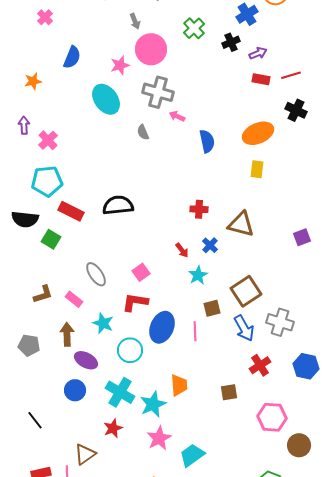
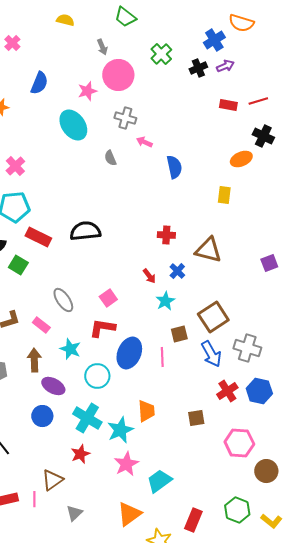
purple arrow: (258, 53) -> (225, 66), moved
gray cross: (158, 92) -> (125, 118), size x0.7
orange ellipse: (258, 133) -> (241, 159), moved, size x0.7
blue hexagon: (306, 366) -> (259, 391), moved

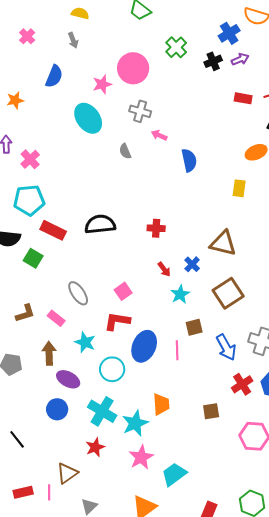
gray arrow: (102, 47) -> (73, 40), moved
red cross: (166, 235) -> (156, 228), moved
brown square: (213, 317) -> (228, 293), moved

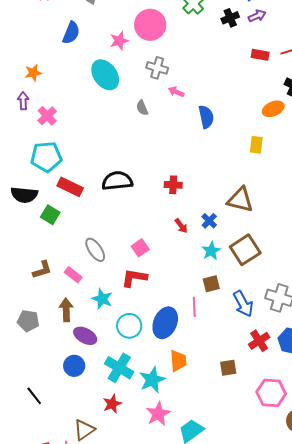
orange star: (15, 100) -> (33, 73), moved
cyan star: (180, 294) -> (211, 251), moved
blue ellipse: (144, 346) -> (165, 323), moved

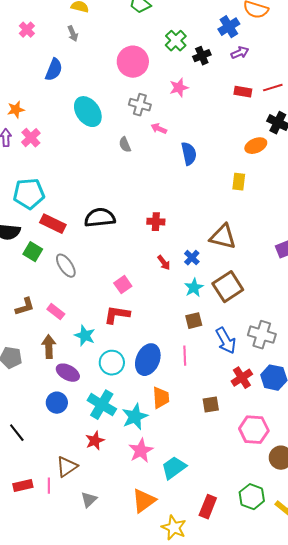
black cross: (230, 18) -> (202, 56), moved
pink star: (119, 41) -> (179, 88), moved
pink cross: (47, 116) -> (31, 138), moved
gray ellipse: (95, 250) -> (66, 266), moved
pink line: (194, 307) -> (185, 356), moved

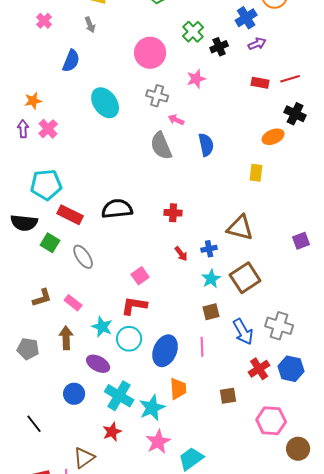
gray semicircle: (125, 145) -> (161, 146), moved, size x1.8
blue cross: (192, 258) -> (209, 249), turned 35
cyan circle: (112, 363) -> (129, 339), moved
purple ellipse: (68, 373) -> (98, 364), moved

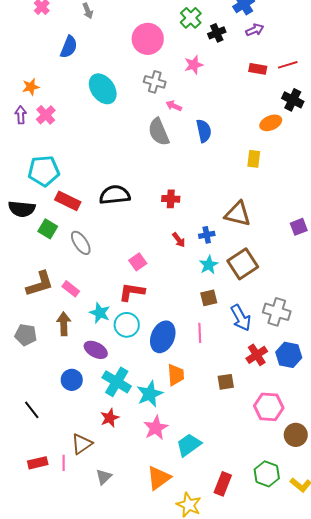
brown L-shape: (42, 298) -> (40, 284), size x1.4

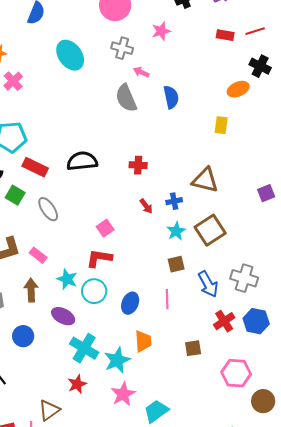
blue ellipse: (163, 337) -> (130, 303), size x0.7
blue circle: (72, 380) -> (23, 336), moved

